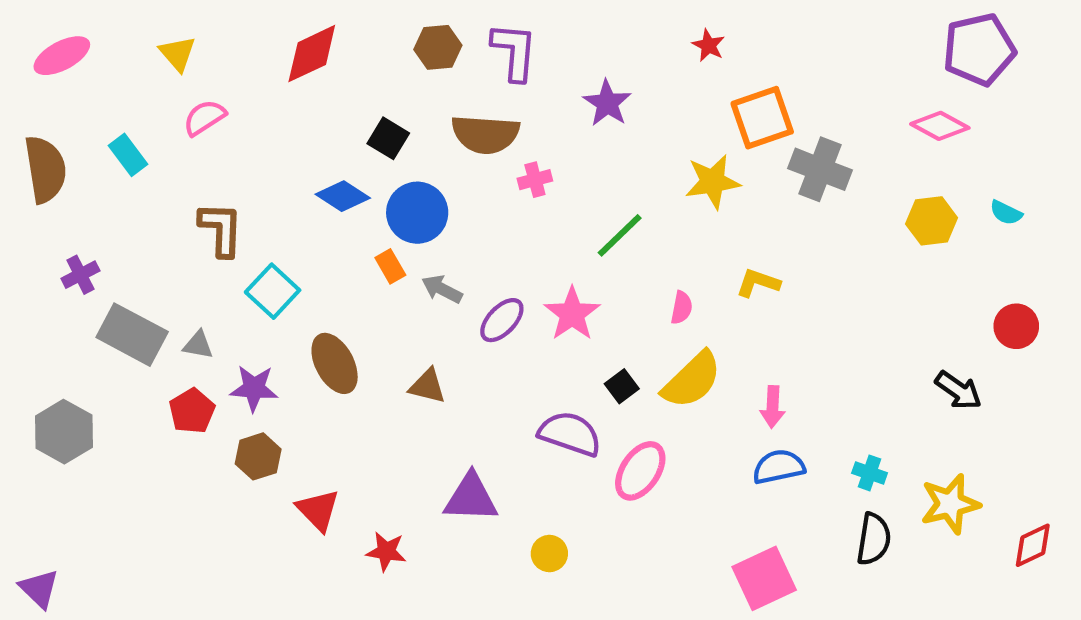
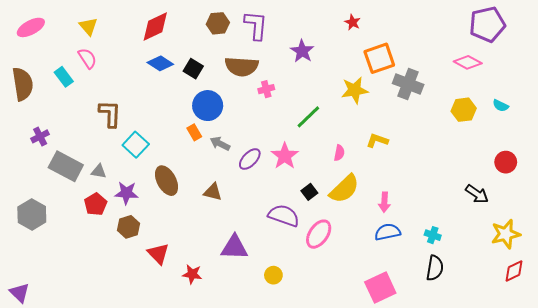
pink semicircle: (204, 118) -> (87, 58), moved, turned 90
blue diamond: (343, 196) -> (160, 63), moved
yellow star: (950, 504) -> (506, 234), moved

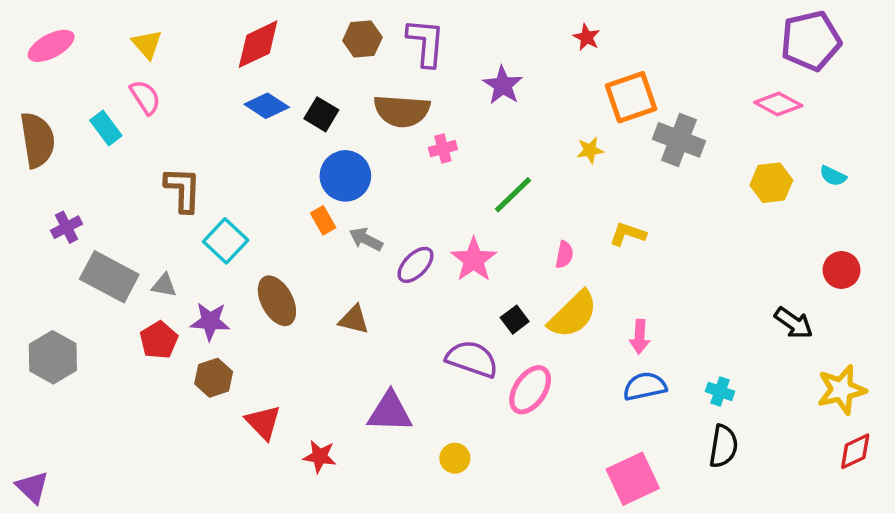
yellow star: (355, 90) -> (590, 150), size x0.6

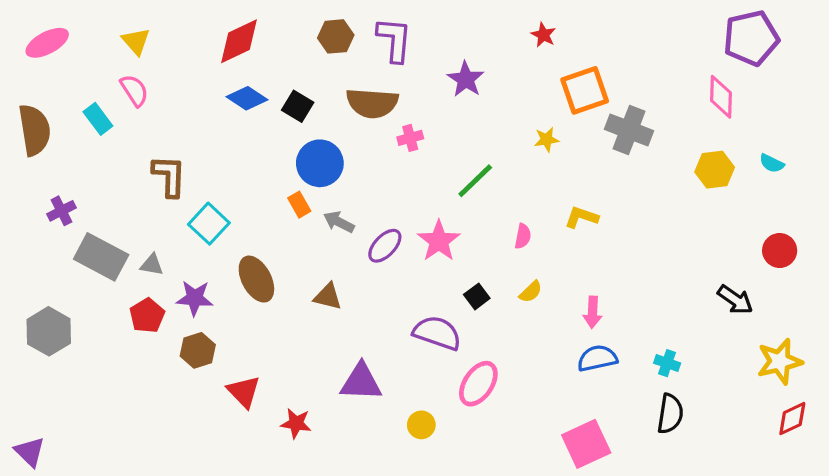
pink diamond: (778, 104) -> (721, 97), turned 63
yellow semicircle: (573, 314) -> (531, 292), size x0.5
pink ellipse: (530, 390) -> (478, 384), moved

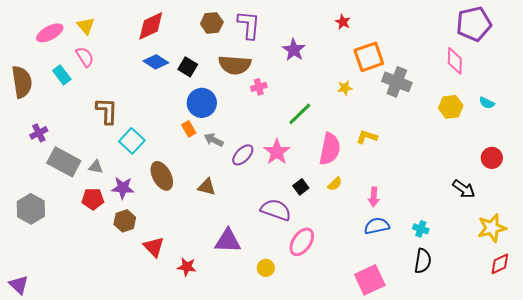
pink ellipse: (47, 43) -> (50, 33), moved
pink semicircle: (523, 236) -> (330, 149), size x2.0
red pentagon: (147, 315) -> (93, 199), turned 30

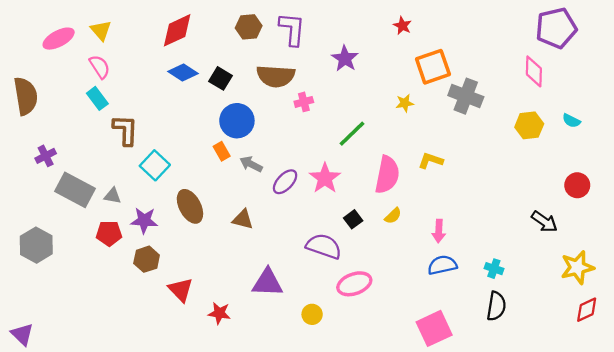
cyan rectangle: (62, 75) -> (97, 98), moved
pink ellipse: (302, 242) -> (354, 284), turned 36

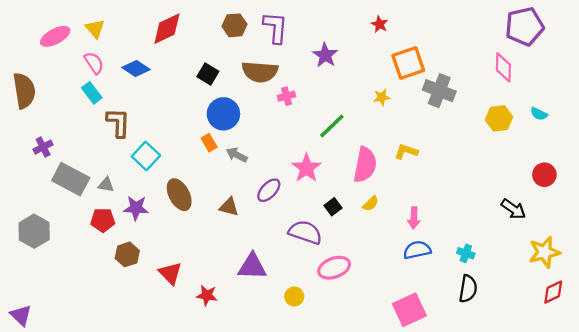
blue diamond: (183, 73) -> (136, 68), moved
purple ellipse: (285, 182) -> (269, 190), moved
brown hexagon: (147, 259) -> (127, 254), moved

